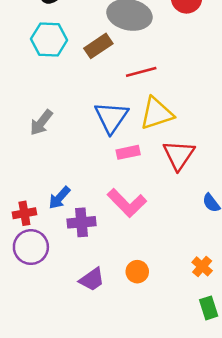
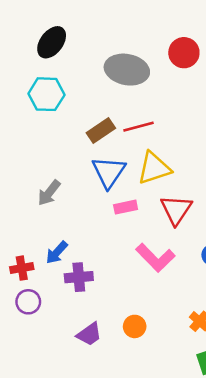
brown rectangle: (98, 46) -> (101, 131), moved
gray arrow: (41, 122) -> (49, 193), moved
pink L-shape: (127, 203) -> (155, 258), moved
purple circle: (31, 247) -> (28, 302), size x0.7

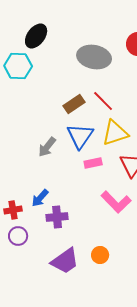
cyan hexagon: (46, 94) -> (18, 66), moved
red line: (139, 127) -> (103, 101), turned 60
gray arrow: (49, 193) -> (47, 147), moved
purple trapezoid: (89, 334) -> (65, 261), size x1.4

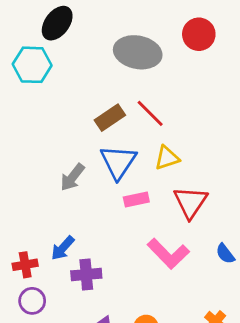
yellow triangle: (115, 133) -> (167, 158), size x0.7

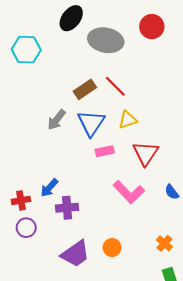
black ellipse: (57, 23) -> (71, 18), moved
gray arrow: (72, 177) -> (57, 120), moved

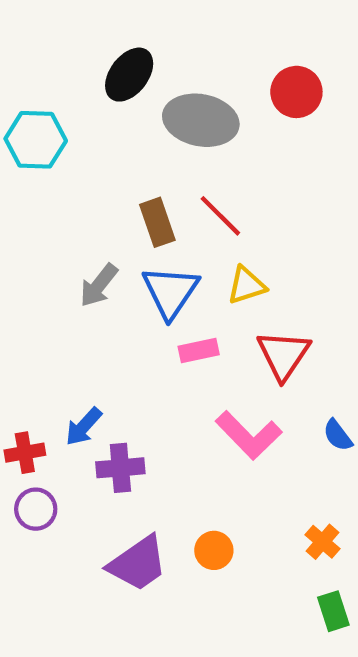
brown rectangle: (85, 89) -> (157, 222), turned -75

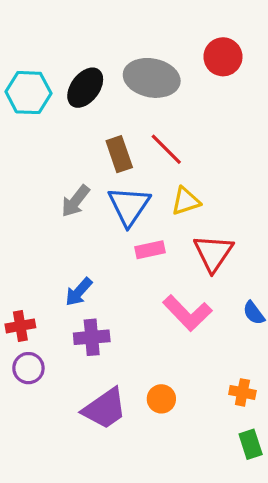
black ellipse: (129, 75) -> (85, 88), moved
blue arrow: (84, 427) -> (79, 292), moved
orange cross: (323, 542) -> (242, 392), turned -30

